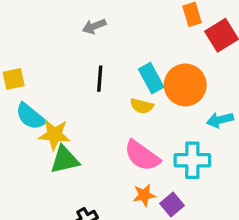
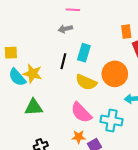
cyan rectangle: (151, 78) -> (84, 53), moved, turned 36
yellow semicircle: (142, 106) -> (86, 82), size x1.5
yellow star: (54, 135) -> (33, 74), moved

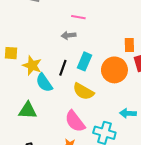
yellow star: (33, 74) -> (32, 65), moved
orange circle: (115, 74) -> (114, 70), moved
cyan semicircle: (17, 77) -> (44, 83), moved

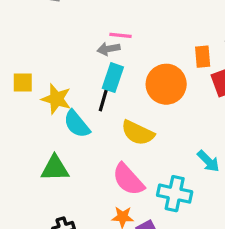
pink line: (78, 17) -> (120, 35), moved
cyan rectangle: (85, 61) -> (113, 78), moved
orange circle: (114, 70) -> (166, 84), moved
cyan arrow: (128, 113) -> (208, 161), turned -133

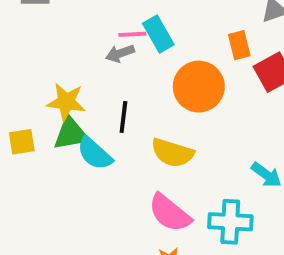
cyan rectangle: (113, 78) -> (158, 34), moved, turned -40
yellow square: (23, 83) -> (22, 142), moved
yellow star: (56, 99) -> (66, 102), moved
green triangle: (55, 168) -> (71, 133), moved

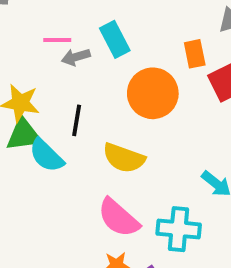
pink line: (132, 34) -> (57, 40), moved

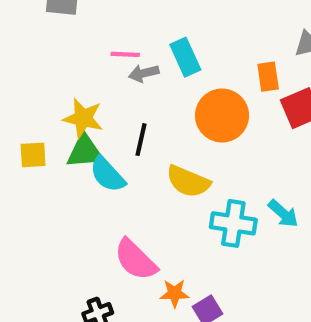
pink semicircle: (119, 218) -> (136, 260), moved
cyan cross: (179, 229) -> (233, 223), moved

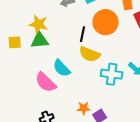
black line: (141, 140) -> (83, 34), moved
cyan semicircle: (107, 174) -> (62, 68), moved
pink semicircle: (136, 260) -> (46, 82), moved

